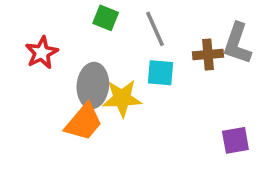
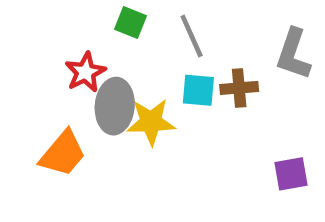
red star: (42, 53) -> (85, 72), moved
brown cross: (208, 54) -> (239, 88), moved
orange trapezoid: (84, 122) -> (63, 154), moved

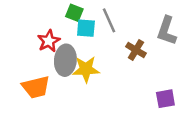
brown cross: (239, 88) -> (136, 50), turned 36
cyan square: (198, 90) -> (86, 28), moved
orange trapezoid: (63, 154) -> (36, 87), turned 36

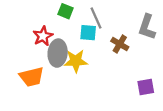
cyan square: (86, 28) -> (88, 33), moved

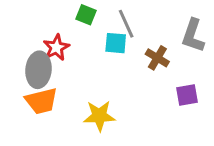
gray ellipse: (58, 53) -> (38, 70), moved
yellow star: (76, 61) -> (99, 116), moved
purple square: (146, 87) -> (187, 95), moved

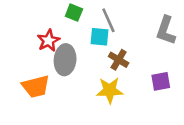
brown cross: (157, 58) -> (119, 60), moved
gray ellipse: (38, 70) -> (65, 60), moved
yellow star: (99, 116) -> (110, 90), moved

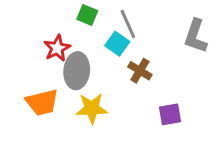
cyan square: (99, 37) -> (117, 44), turned 30
purple square: (161, 81) -> (170, 114), moved
yellow star: (110, 90) -> (92, 108), moved

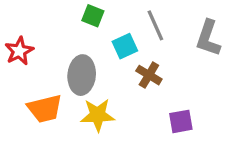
gray line: (128, 24) -> (155, 25), moved
cyan square: (117, 44) -> (125, 46), turned 30
red star: (57, 48) -> (19, 51), moved

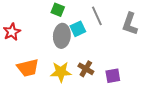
gray ellipse: (82, 75) -> (62, 36), moved
brown cross: (149, 75) -> (86, 69), moved

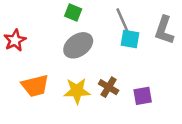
cyan square: (78, 29) -> (130, 39), moved, turned 35
gray ellipse: (62, 36) -> (78, 45), turned 50

